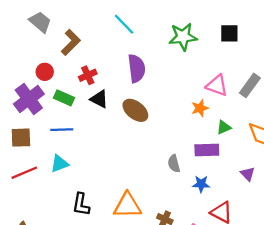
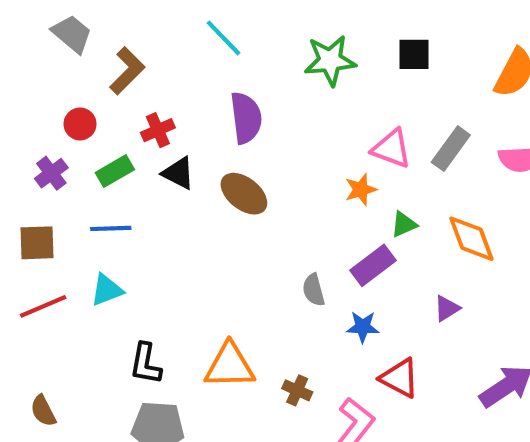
green rectangle: (64, 98) -> (115, 171), turned -54
purple cross: (29, 99) -> (51, 173), size x0.6
purple rectangle: (207, 150) -> (373, 265), turned -35
purple triangle: (248, 174) -> (447, 308), turned 42

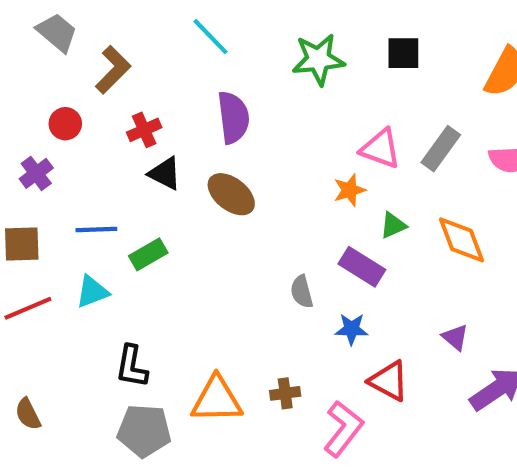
green rectangle: (115, 171) -> (148, 254), moved
purple rectangle: (373, 265) -> (362, 267), turned 69
purple triangle: (447, 308) -> (455, 337), moved, turned -48
orange triangle: (230, 366) -> (217, 400), moved
brown cross: (297, 390) -> (285, 393), turned -32

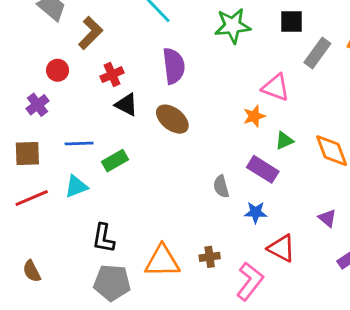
gray rectangle: (441, 149) -> (317, 53), moved

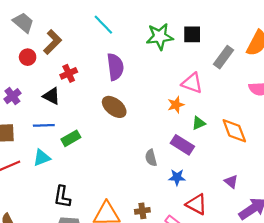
black square: (291, 21) -> (192, 34), moved
red circle: (58, 70) -> (28, 57), moved
black triangle: (126, 105) -> (51, 96), moved

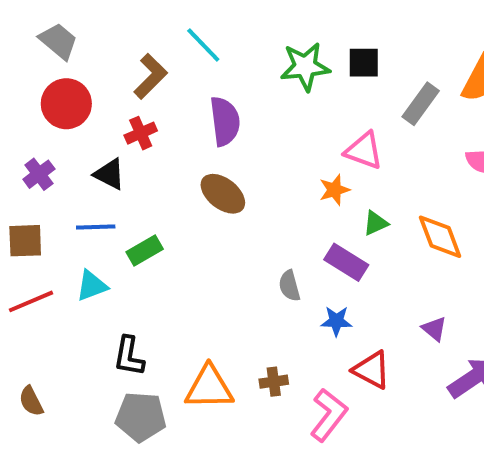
brown L-shape: (52, 42) -> (150, 76), moved
red circle: (28, 57) -> (66, 104), size x1.6

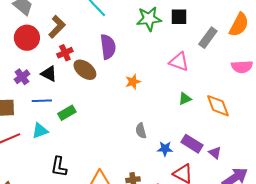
brown L-shape: (150, 76) -> (57, 27), moved
purple cross: (39, 174) -> (22, 77), moved
orange star: (334, 190) -> (133, 82), moved
brown ellipse: (223, 194) -> (85, 70), moved
purple rectangle: (346, 262) -> (192, 144), moved

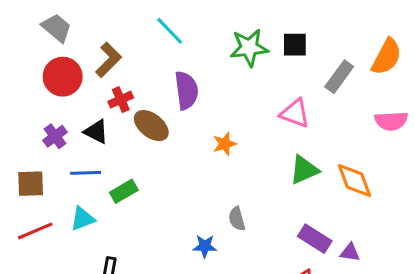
green triangle: (185, 99) -> (304, 170), size x1.5
blue star: (165, 149) -> (205, 246), moved
purple triangle: (215, 153) -> (350, 252), turned -32

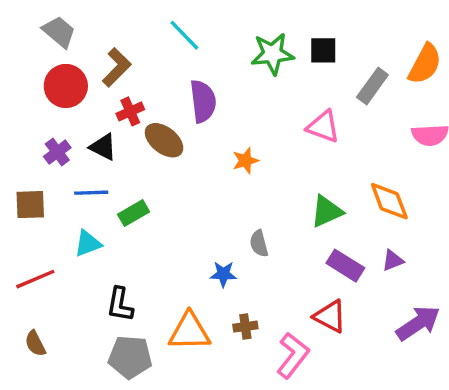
green triangle: (304, 170) -> (327, 211), moved
red line: (35, 231) -> (35, 279), moved
purple triangle: (350, 252) -> (393, 260), moved, turned -30

